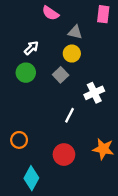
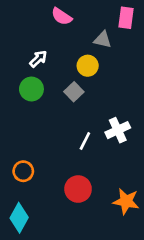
gray triangle: (75, 32) -> (103, 40), moved
white cross: (94, 93) -> (118, 130), moved
orange star: (103, 149) -> (126, 201), moved
cyan diamond: (31, 178) -> (19, 218), moved

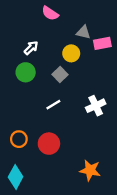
pink rectangle: (126, 18) -> (102, 43), moved, turned 72
white line: (85, 141) -> (53, 105), moved, turned 32
red circle: (78, 189) -> (49, 144), moved
orange star: (126, 201) -> (90, 170), moved

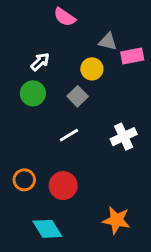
cyan diamond: (16, 177) -> (47, 229), moved, turned -60

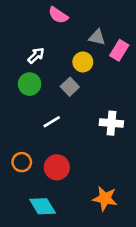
pink rectangle: (132, 56) -> (119, 50), turned -48
white line: (69, 135) -> (52, 122), moved
white cross: (124, 137) -> (111, 123), turned 30

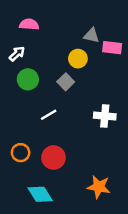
pink semicircle: (58, 15) -> (29, 24), moved, turned 150
pink rectangle: (119, 50) -> (112, 48), turned 66
white arrow: (36, 55) -> (17, 54), moved

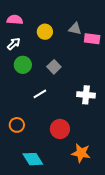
pink semicircle: (29, 24) -> (15, 20), moved
yellow circle: (78, 59) -> (45, 32), moved
red circle: (54, 158) -> (60, 129), moved

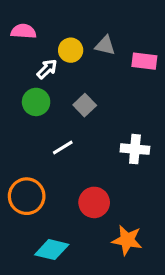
gray triangle: (75, 29) -> (105, 45), moved
white arrow: (14, 44) -> (47, 69), moved
orange circle: (17, 125) -> (27, 196), size x1.5
cyan diamond: (33, 159) -> (52, 250), turned -45

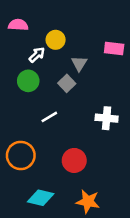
gray triangle: (105, 45) -> (79, 63), moved, turned 49
orange star: (127, 240) -> (88, 202), moved

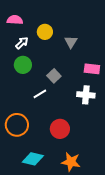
pink rectangle: (114, 49) -> (92, 69), moved
white arrow: (37, 55) -> (22, 43), moved
gray triangle: (79, 63) -> (71, 42), moved
gray square: (67, 83) -> (54, 76), moved

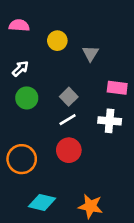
white arrow: (22, 43) -> (20, 69), moved
green circle: (23, 65) -> (27, 98), moved
white line: (40, 94) -> (68, 120), moved
red circle: (60, 129) -> (69, 150), moved

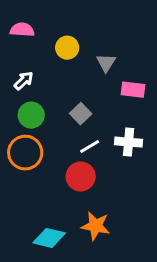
pink rectangle: (117, 88) -> (133, 90), moved
white line: (68, 120) -> (90, 147), moved
orange circle: (22, 159) -> (25, 153), moved
orange star: (90, 206) -> (96, 226), moved

